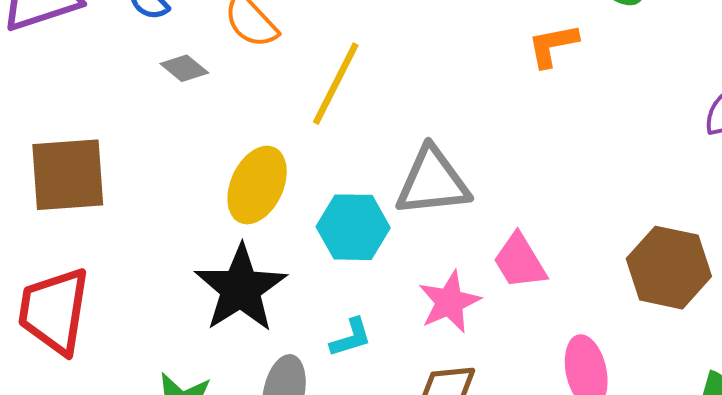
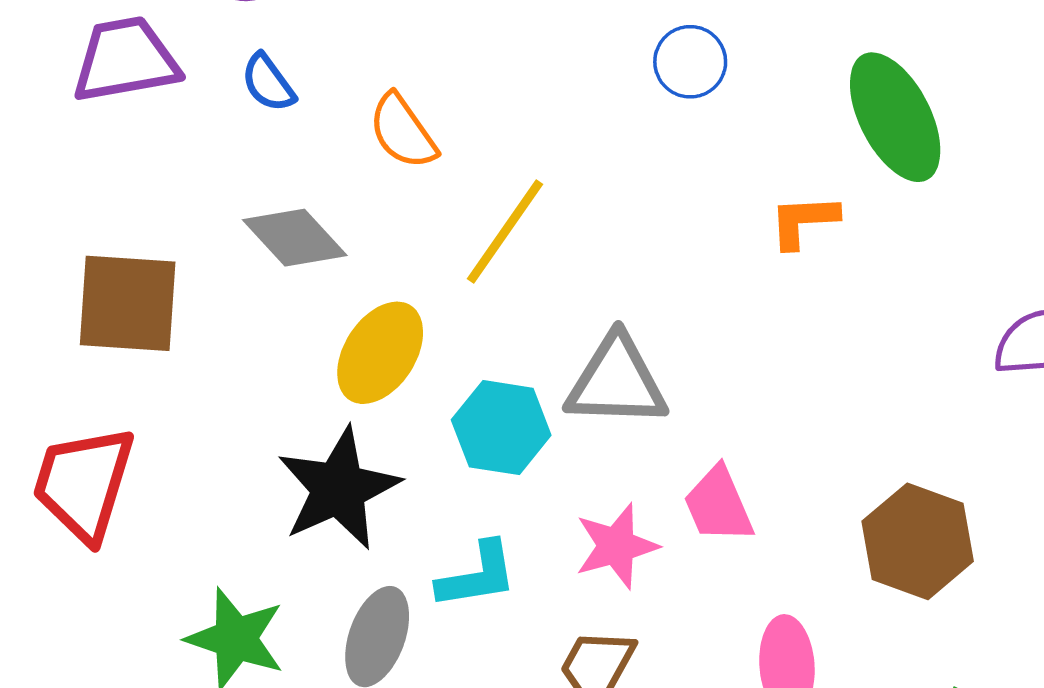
gray diamond: (184, 68) -> (295, 238), moved, size x1.6
cyan L-shape: (351, 338) -> (477, 575), size x1.4

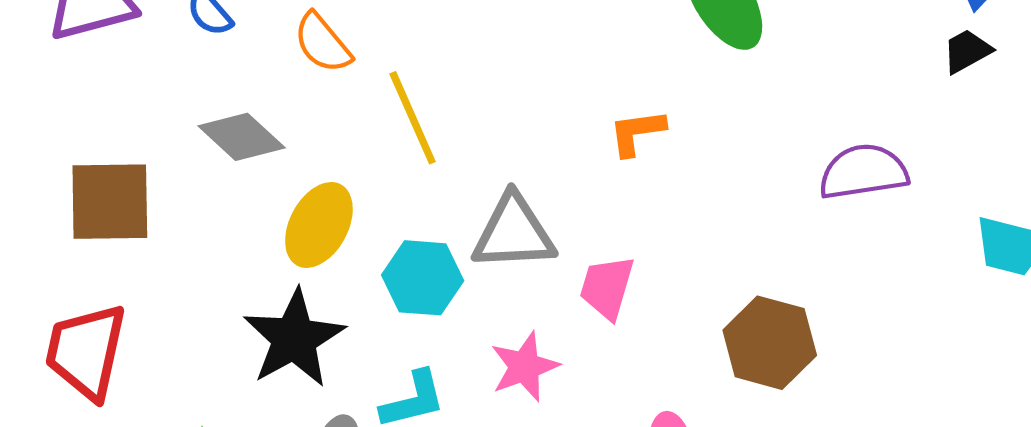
orange L-shape: (804, 221) -> (637, 132), moved
yellow line: (505, 232) -> (413, 118), turned -54
pink trapezoid: (718, 505) -> (607, 287), moved, turned 44

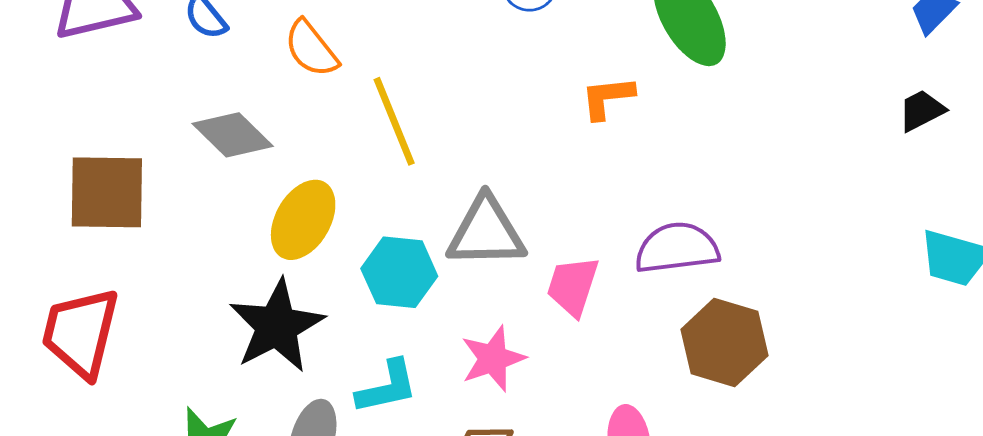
black trapezoid: (967, 51) -> (922, 110), moved
orange L-shape: (637, 132) -> (607, 98), moved
purple semicircle: (863, 172) -> (677, 248), moved

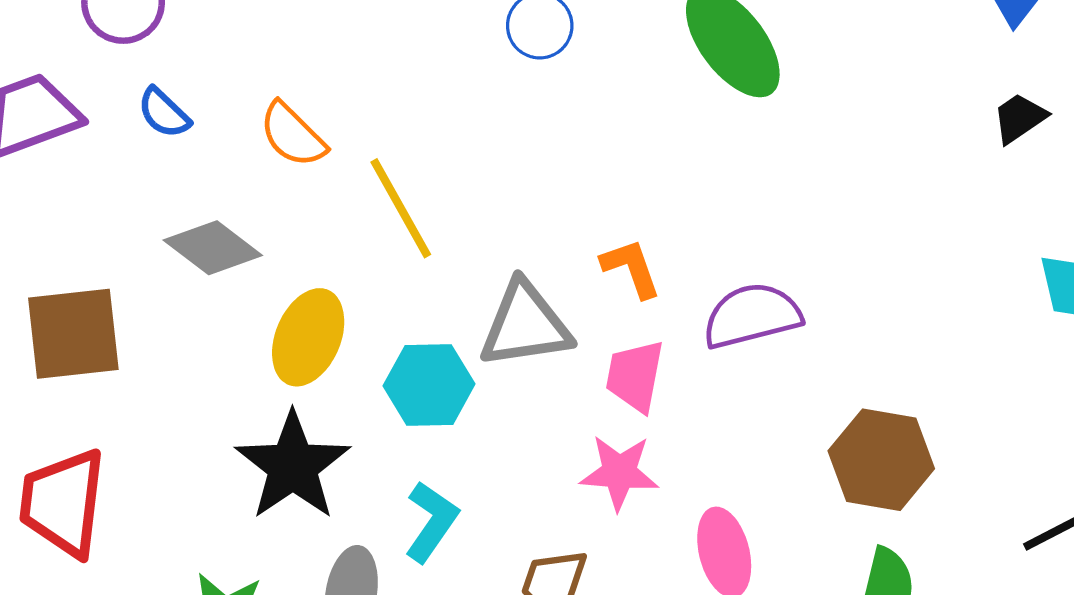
orange L-shape: (607, 98) -> (631, 268), moved, turned 84
brown hexagon: (724, 343) -> (881, 460), moved
pink star: (493, 359) -> (619, 472), moved, turned 30
cyan L-shape: (387, 387) -> (431, 522), turned -36

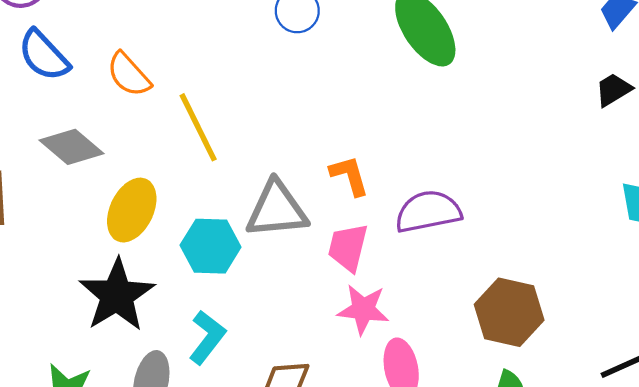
blue semicircle: (164, 113) -> (44, 55), size x1.5
pink star: (619, 472) -> (363, 309), moved

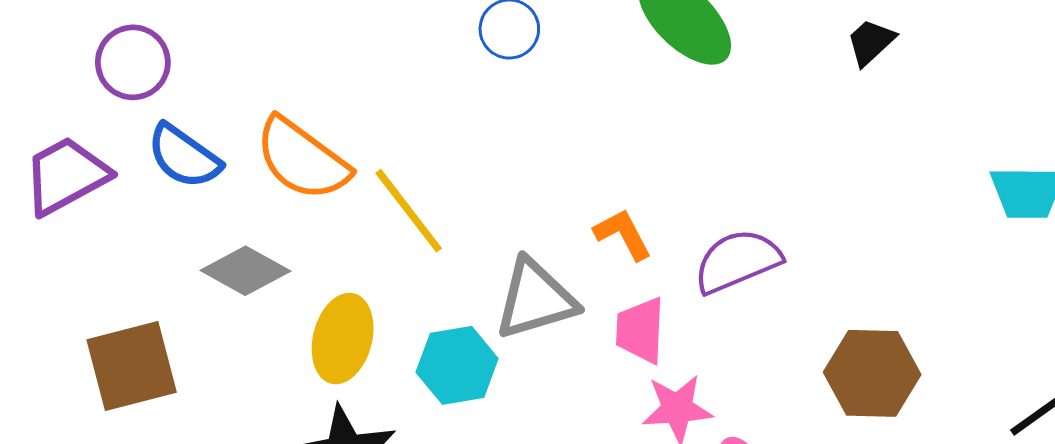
orange semicircle: (129, 75) -> (302, 159), size x1.5
black trapezoid: (614, 90) -> (871, 42), moved

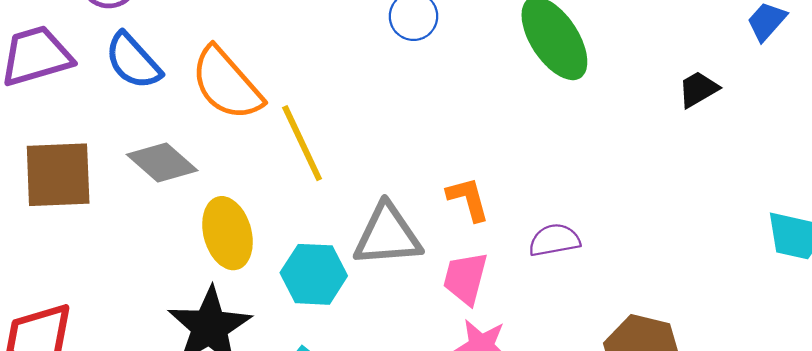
purple semicircle: (737, 261) -> (554, 240), size x0.7
yellow ellipse: (343, 339) -> (227, 233), turned -42
brown square: (132, 366) -> (58, 175), moved

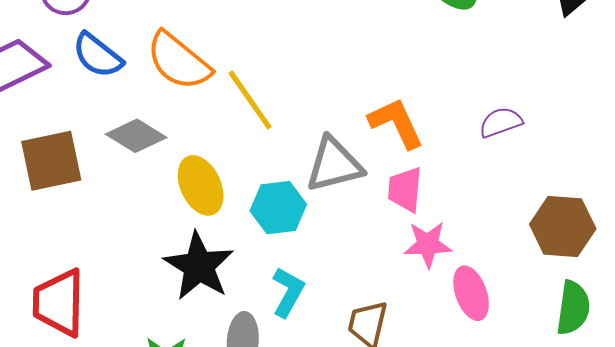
orange L-shape: (468, 199) -> (396, 123), size x1.4
purple semicircle: (554, 240) -> (501, 122), moved

